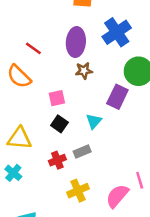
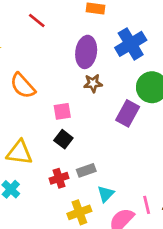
red line: (33, 48) -> (37, 21), moved
cyan triangle: (94, 121) -> (106, 194), moved

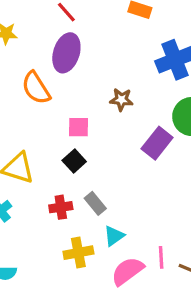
purple ellipse: (86, 52) -> (66, 53), moved
gray rectangle: (86, 170) -> (95, 203), turned 60

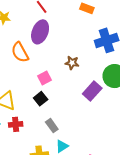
pink square: (79, 127) -> (45, 78), turned -32
red cross: (61, 207) -> (16, 124), moved

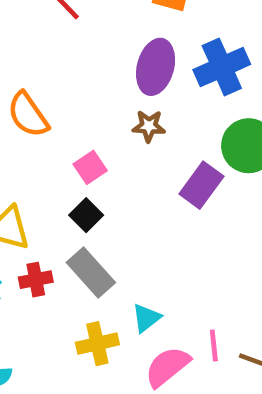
purple ellipse: (40, 32) -> (156, 67), moved
gray rectangle: (52, 126) -> (91, 272), moved, size x1.5

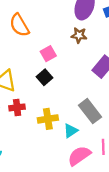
gray rectangle: (91, 272) -> (90, 111), moved
yellow cross: (97, 344) -> (48, 119), moved

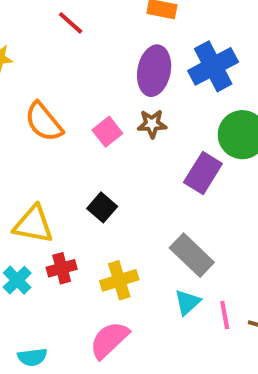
pink square: (48, 54) -> (107, 132), moved
cyan triangle: (71, 131) -> (187, 302), moved
pink semicircle: (79, 156) -> (109, 340), moved

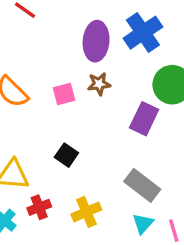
pink square: (107, 132) -> (64, 94), turned 30

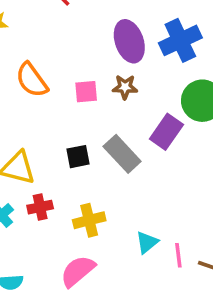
purple ellipse: (96, 41) -> (129, 41), turned -33
black square: (66, 155) -> (78, 157), turned 35
gray rectangle: (142, 185) -> (122, 154), moved

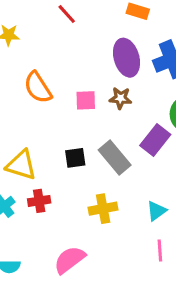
yellow cross: (89, 220) -> (103, 209), moved
cyan triangle: (147, 242) -> (156, 211), moved

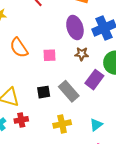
brown star: (120, 98) -> (82, 54), moved

